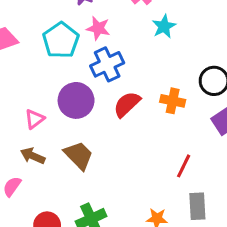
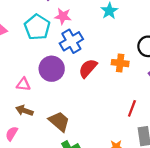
pink triangle: (35, 119) -> (23, 84), turned 48
brown trapezoid: (79, 155) -> (59, 121), moved

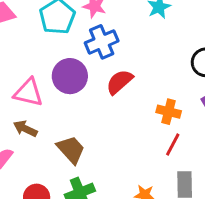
orange cross: (120, 63) -> (169, 112), moved
pink triangle: (23, 84) -> (28, 93), size x1.5

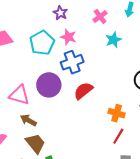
brown arrow: (25, 129) -> (28, 120), moved
brown trapezoid: (71, 150) -> (35, 143), moved

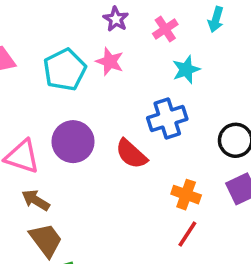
purple star: (60, 13) -> (116, 19), moved
blue cross: (72, 62) -> (167, 118), moved
red semicircle: (83, 91) -> (131, 154), turned -102

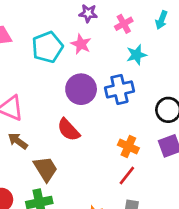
purple star: (116, 19) -> (88, 13), turned -30
purple circle: (73, 142) -> (81, 89), moved
red semicircle: (131, 154) -> (68, 130), moved
brown trapezoid: (46, 240) -> (46, 169), moved

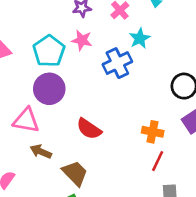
purple circle: (81, 89) -> (49, 89), moved
blue cross: (119, 89) -> (117, 63), moved

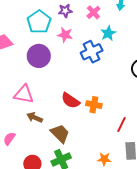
cyan pentagon: (49, 51) -> (39, 22), moved
purple circle: (49, 89) -> (39, 56), moved
orange cross: (153, 132) -> (94, 105), moved

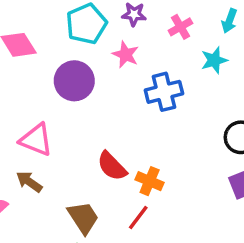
cyan star: (108, 33) -> (214, 60), moved
brown arrow: (35, 117) -> (29, 182), moved
red line: (122, 125) -> (138, 217), moved

